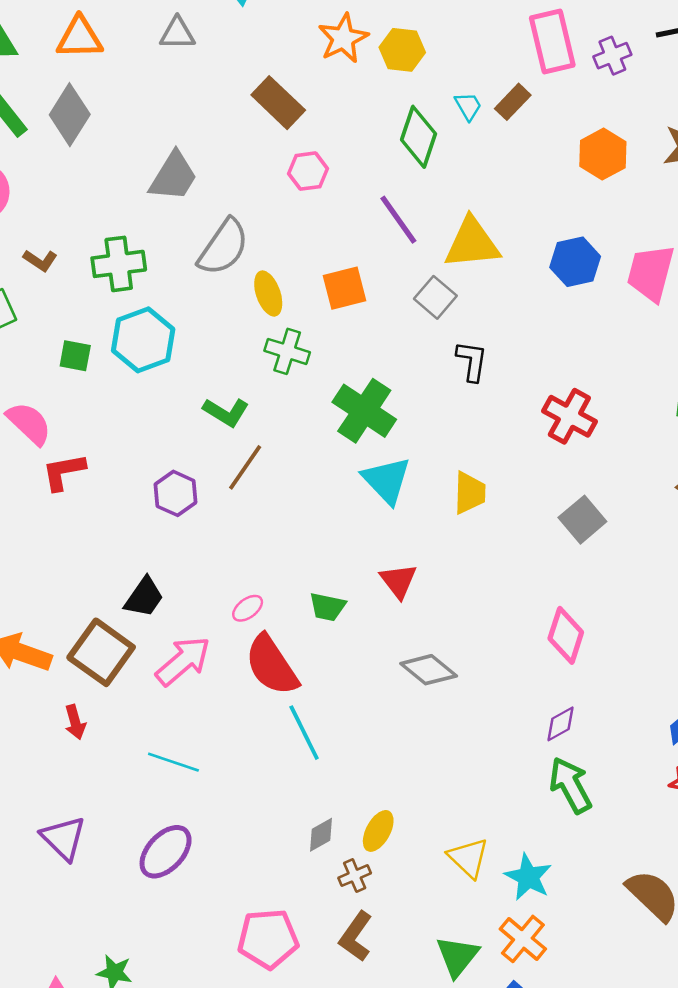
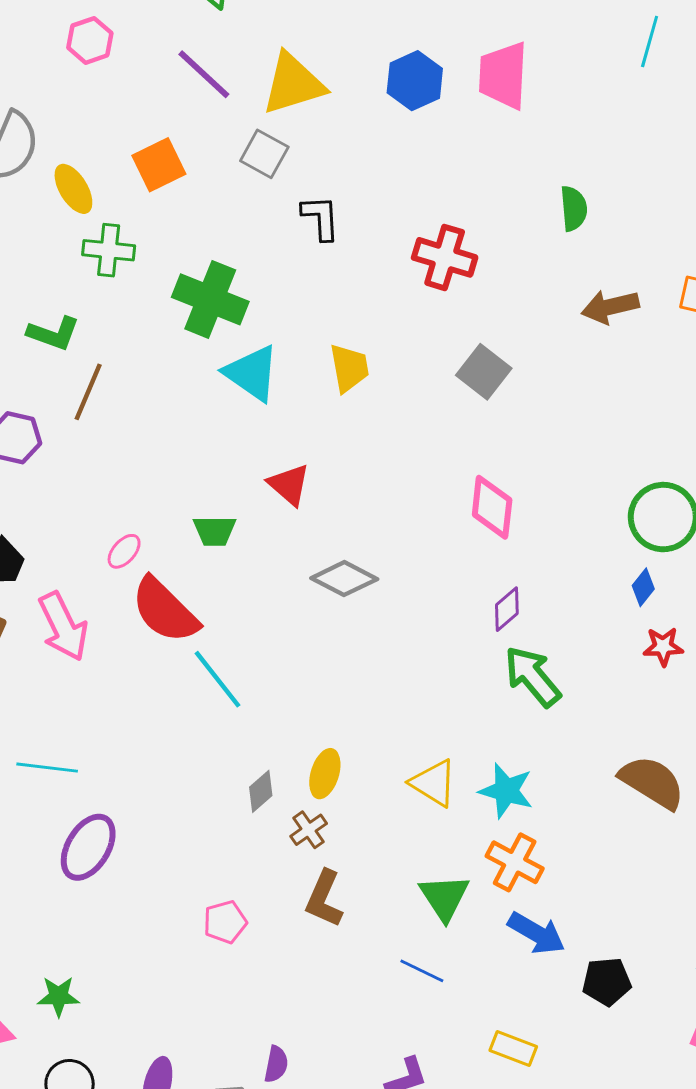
pink arrow: (183, 661) -> (63, 627), turned 116
cyan line: (173, 762) -> (47, 768), moved
pink pentagon: (268, 939) -> (225, 922), size x0.6

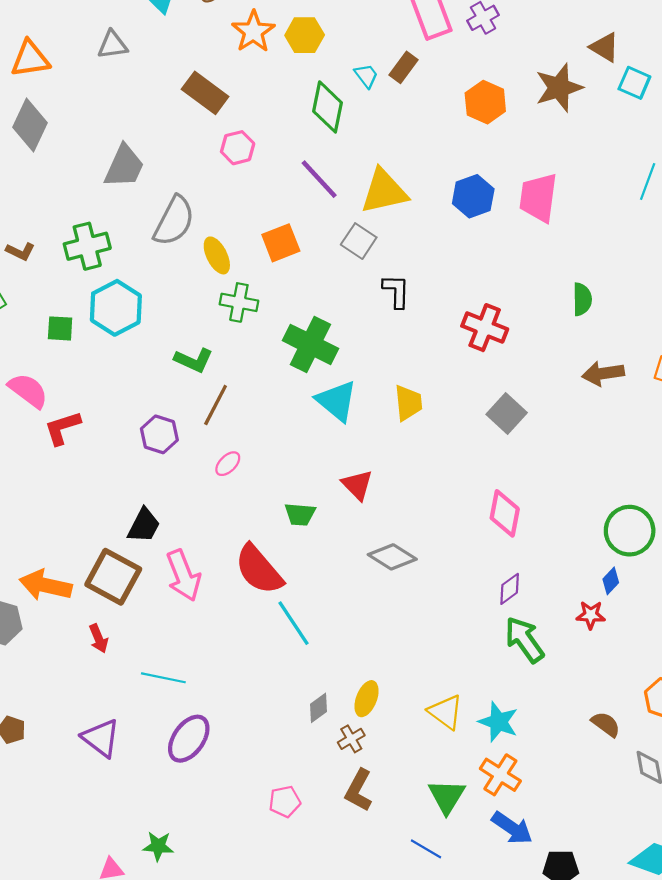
pink ellipse: (124, 551) -> (228, 464), moved
red star: (663, 647) -> (591, 615), moved
brown semicircle: (652, 782) -> (606, 724), size x0.6

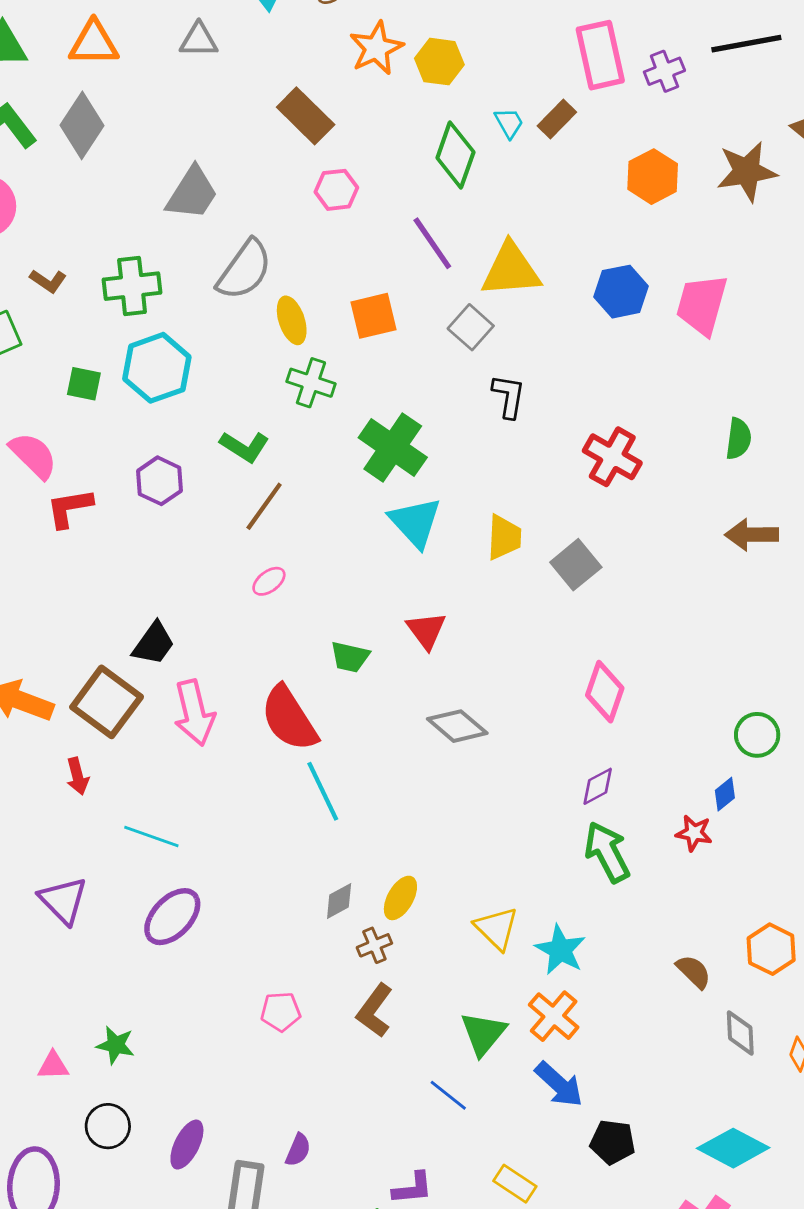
gray square: (507, 414) -> (576, 565), moved
purple hexagon: (159, 434) -> (160, 481), moved
green circle: (630, 531) -> (757, 735), size x0.7

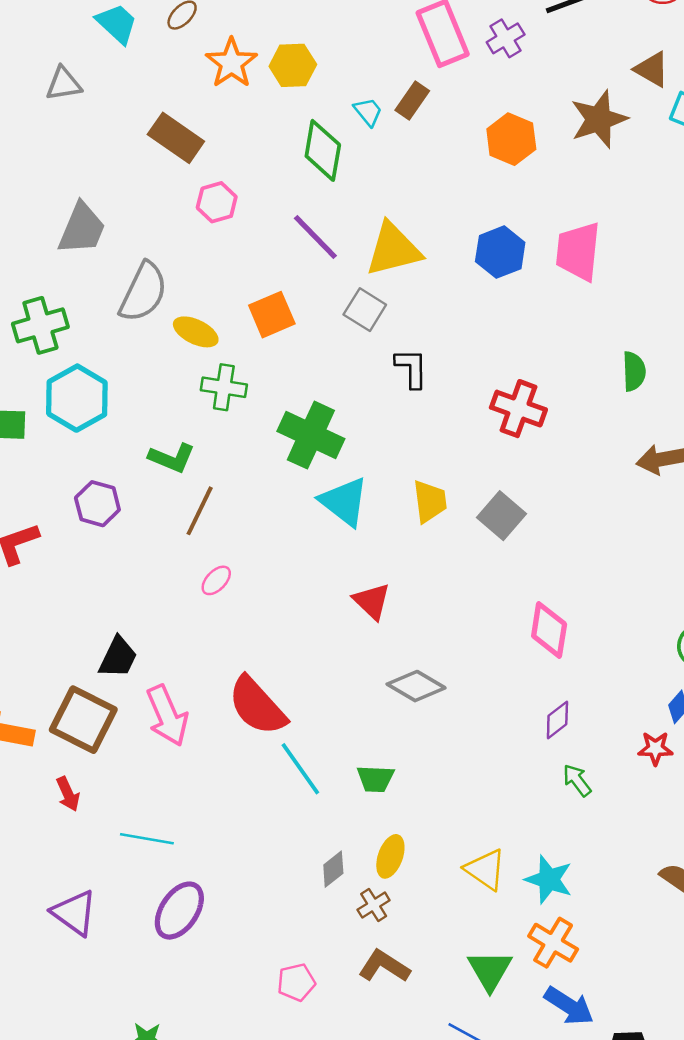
yellow ellipse: (292, 320) -> (196, 332), turned -36
green trapezoid: (350, 657) -> (375, 779), moved
green arrow: (607, 852) -> (577, 780), size x0.6
brown L-shape: (375, 1011) -> (384, 966), turned 96

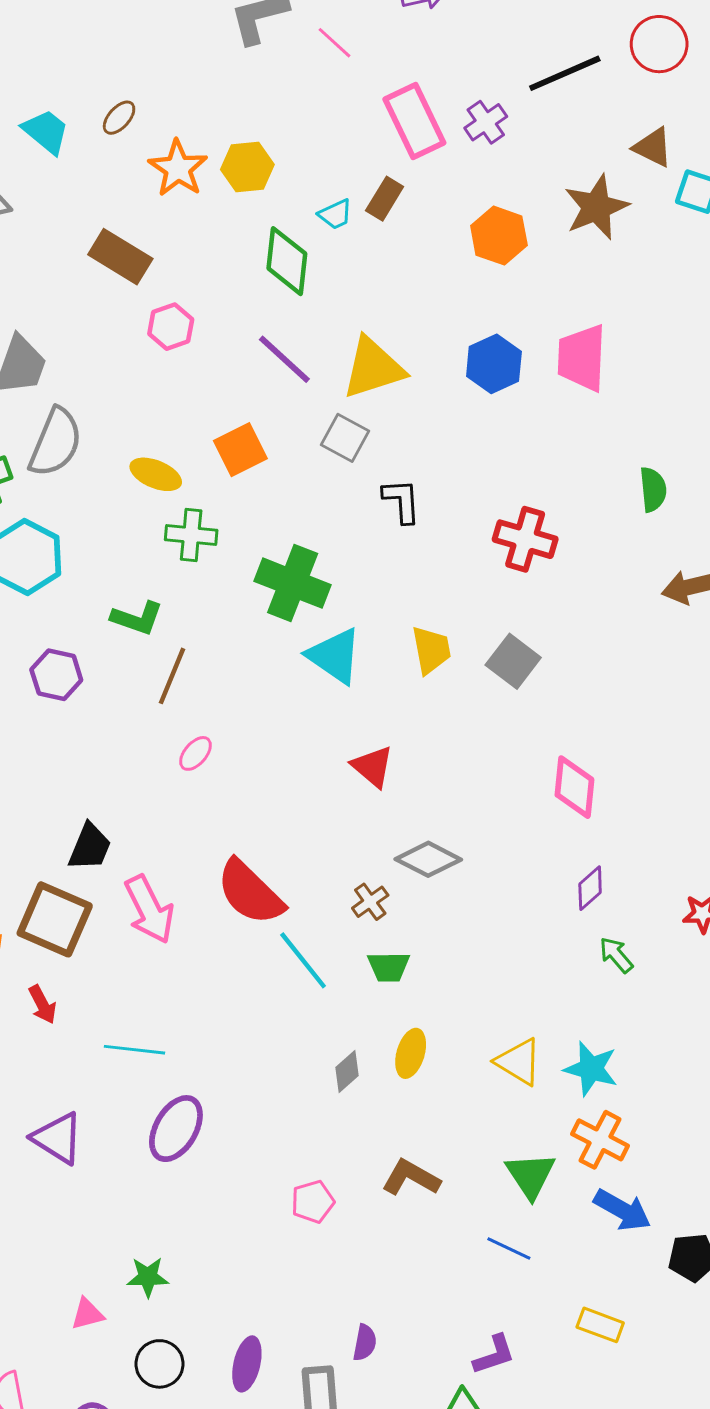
cyan trapezoid: (368, 112) -> (335, 214), turned 108
gray semicircle: (143, 292) -> (55, 442), moved
brown cross: (374, 905) -> (370, 902), moved

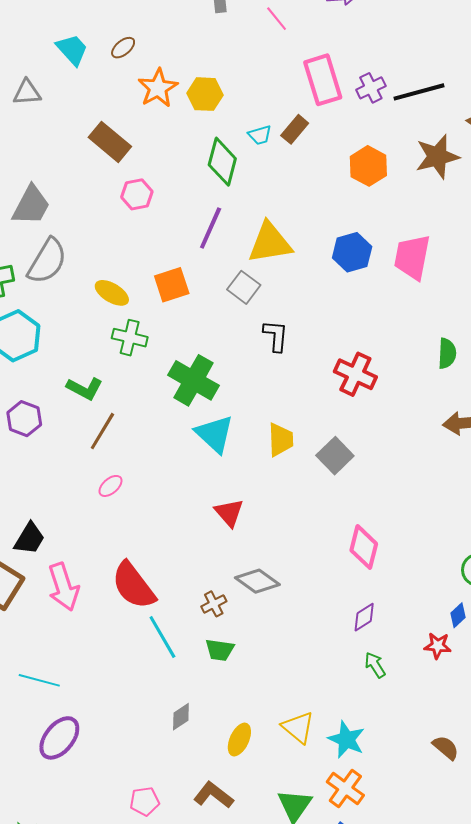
black line: (565, 73) -> (419, 92), moved
purple line: (284, 359) -> (211, 228), turned 63
yellow ellipse: (411, 1053) -> (239, 740), moved

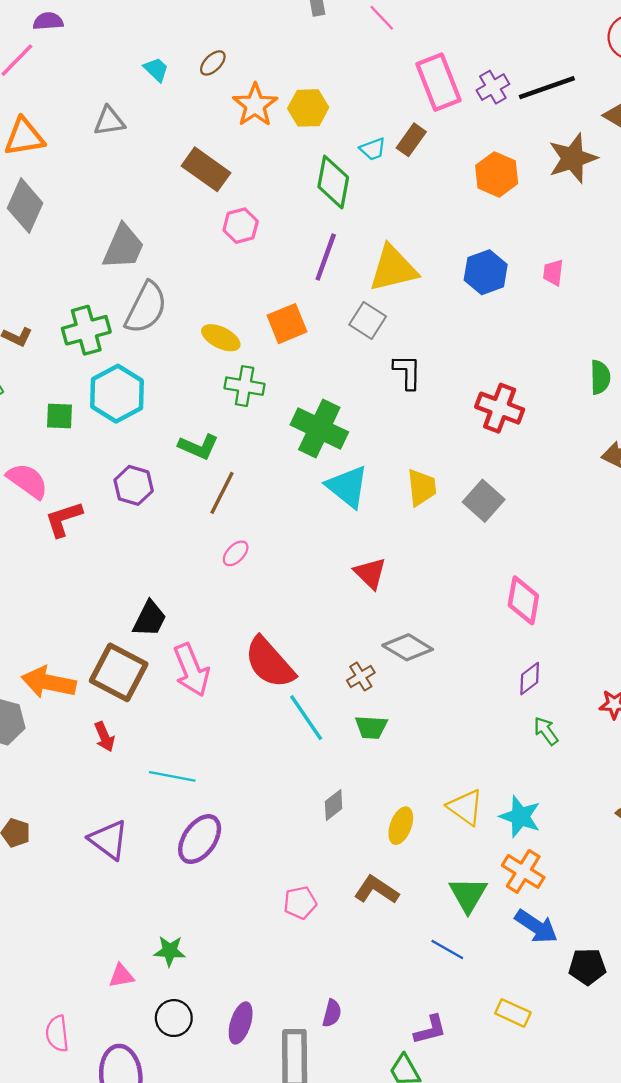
cyan trapezoid: (72, 50) -> (156, 69), size x0.7
pink trapezoid: (412, 257) -> (553, 273), size x0.5

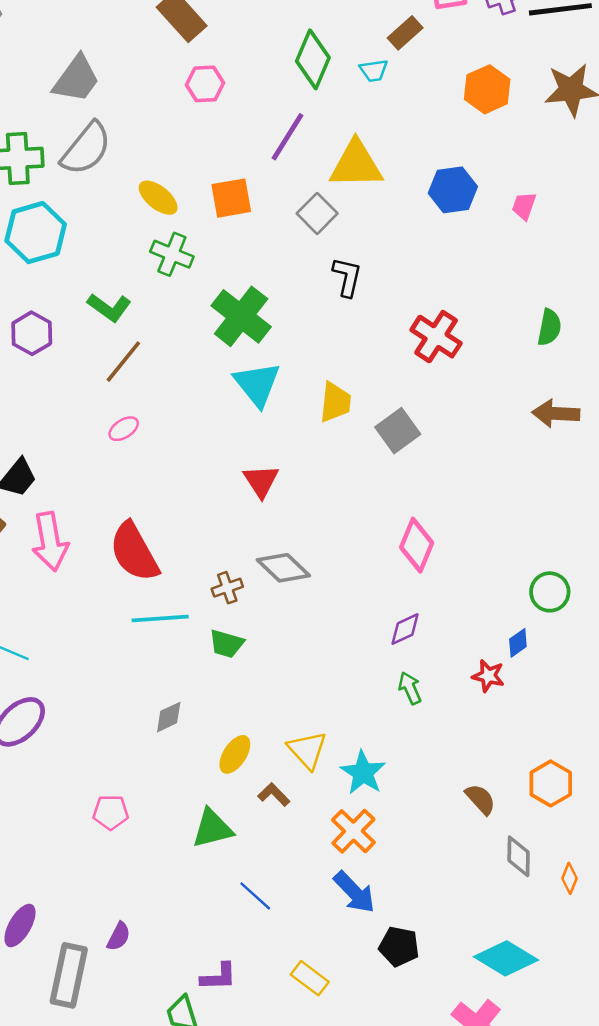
cyan trapezoid: (373, 149) -> (374, 70), moved
cyan line: (306, 718) -> (160, 618), turned -72
brown L-shape: (376, 890) -> (274, 795), moved, size x0.7
green triangle: (468, 895) -> (212, 828), moved, turned 33

